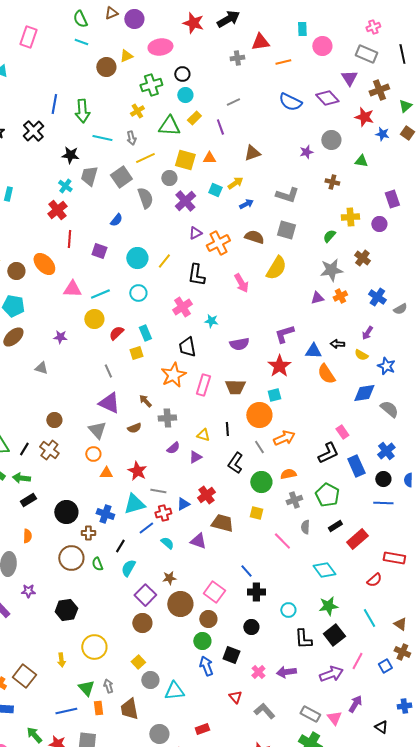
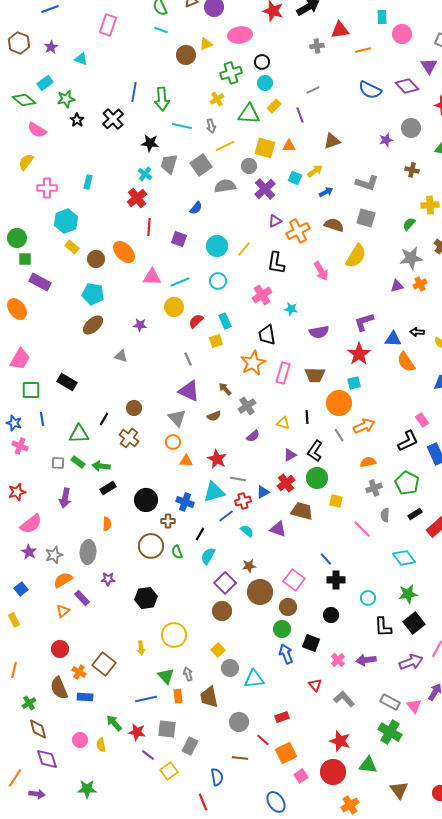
gray semicircle: (145, 198) -> (225, 186), turned -80
gray cross: (167, 418) -> (247, 406), turned -30
black line: (24, 449) -> (104, 419), moved
purple triangle: (195, 457) -> (290, 455), moved
green circle: (261, 482) -> (317, 478), moved

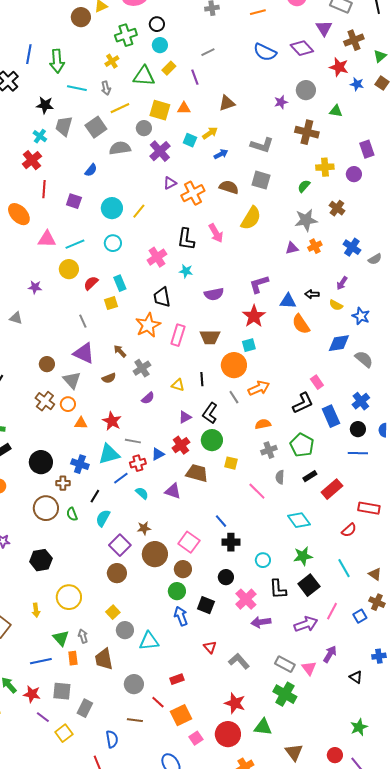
brown cross: (412, 170) -> (307, 132), size x1.6
black L-shape: (276, 263) -> (186, 239), moved
brown circle: (134, 408) -> (47, 364), moved
brown cross: (129, 438) -> (45, 401), moved
pink cross: (338, 660) -> (246, 599), moved, size x1.5

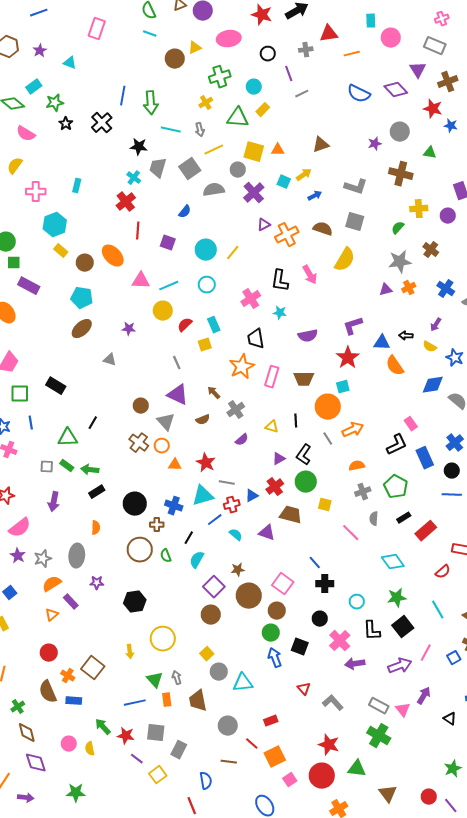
black circle: (157, 24) -> (268, 54), moved
purple line: (195, 77) -> (289, 74), moved

